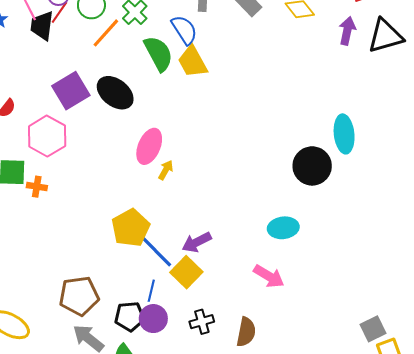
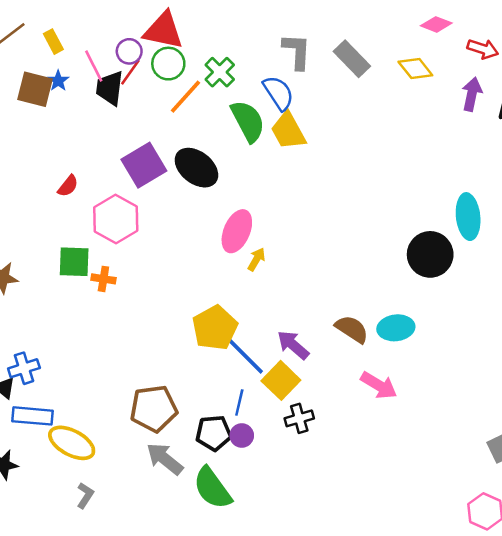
purple arrow: (197, 242) -> (293, 345), turned 68
purple circle: (153, 319) -> (242, 436), size x0.7
black cross: (202, 322) -> (299, 418), moved
brown semicircle: (246, 332) -> (352, 329), moved, turned -68

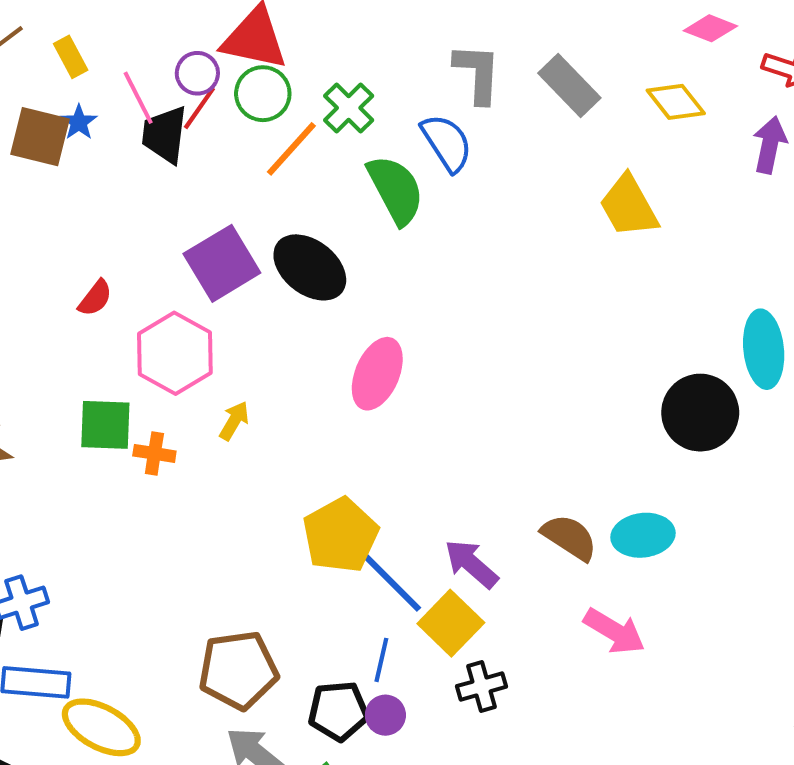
yellow trapezoid: (288, 131) -> (629, 206), moved
yellow arrow: (256, 259) -> (234, 421), moved

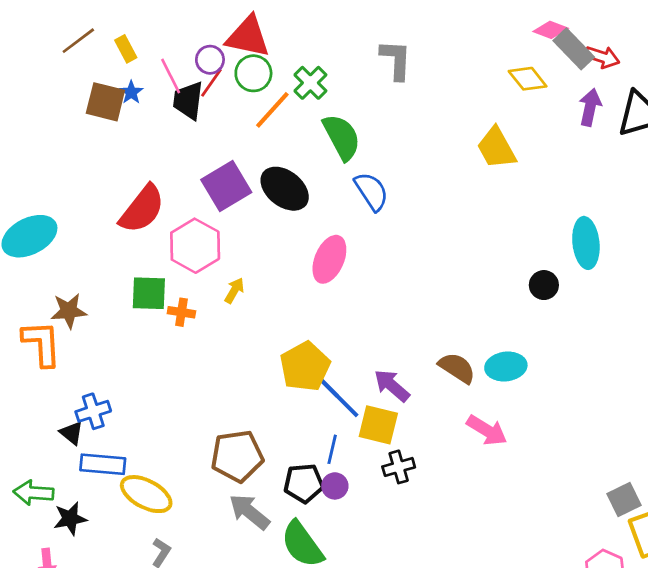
gray rectangle: (569, 86) -> (574, 49), moved
blue semicircle: (447, 143) -> (371, 191), moved
red semicircle: (95, 298) -> (142, 209), size x2.0
black circle: (700, 413) -> (544, 285), size x0.6
yellow square: (451, 623) -> (378, 425), turned -30

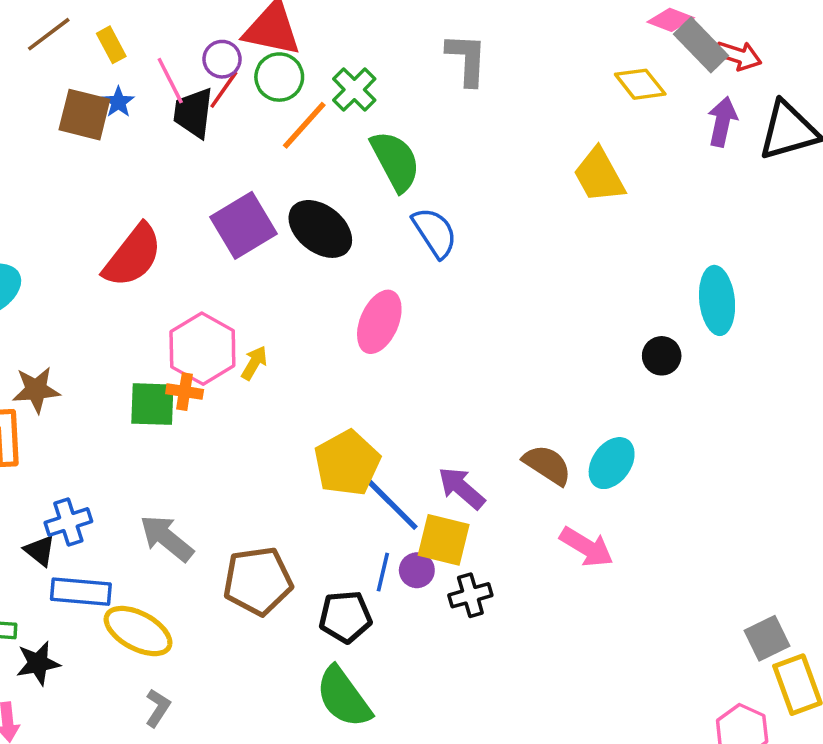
pink hexagon: (195, 246) -> (202, 349), moved
green square: (149, 293) -> (152, 404), moved
cyan ellipse: (506, 367) -> (612, 463), turned -48
purple circle: (335, 486) -> (417, 570), moved
gray arrow: (249, 512) -> (167, 538), moved

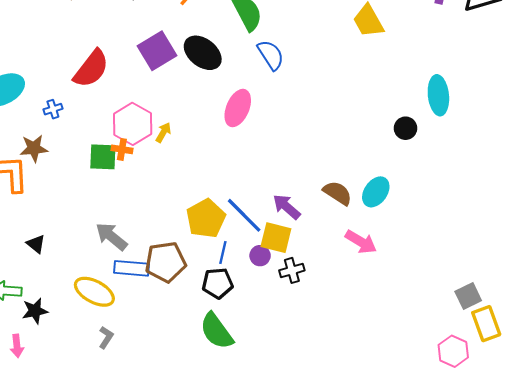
yellow pentagon: (347, 463) -> (206, 218), moved
blue cross: (68, 522) -> (53, 109), moved, size x0.7
blue line: (383, 572) -> (223, 252), moved
blue rectangle: (81, 592) -> (132, 268), moved

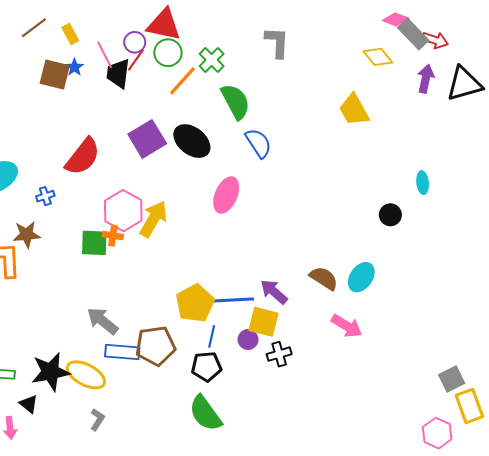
cyan ellipse: (438, 95) -> (423, 183), size x0.6
yellow arrow: (163, 132) -> (153, 219), size x1.8
blue line: (244, 215) -> (232, 300), turned -48
black triangle: (36, 244) -> (29, 404), moved
black star: (35, 311) -> (51, 372), moved, size x1.5

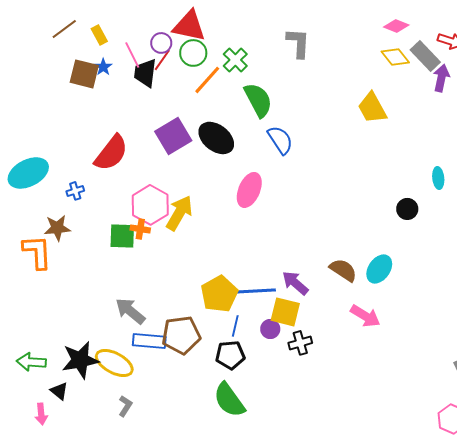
pink diamond: (396, 19) -> (396, 26), moved
gray rectangle: (413, 34) -> (425, 56), moved

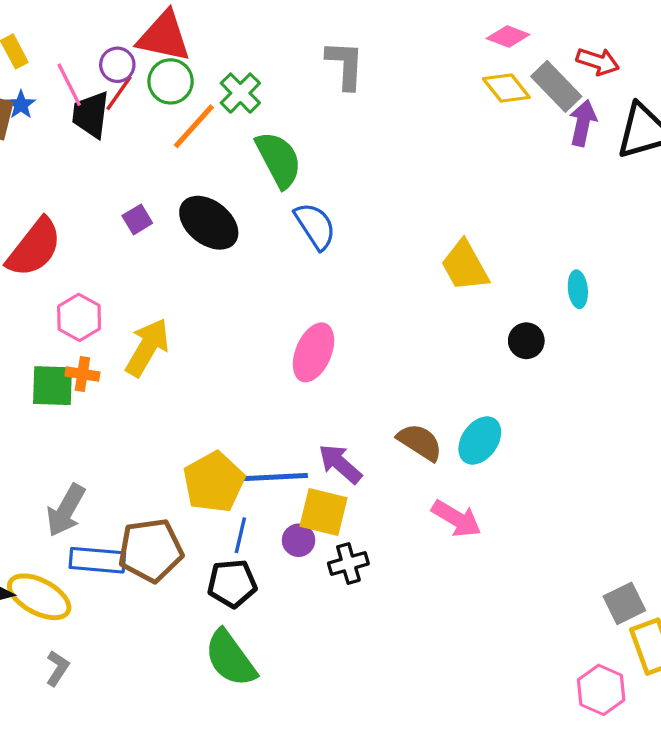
yellow trapezoid: (372, 108) -> (465, 266), moved
purple square: (173, 136) -> (137, 219), size x0.5
pink ellipse: (249, 190) -> (314, 352), moved
pink hexagon: (150, 205) -> (79, 317), moved, size x0.7
gray arrow: (130, 311) -> (66, 510), turned -100

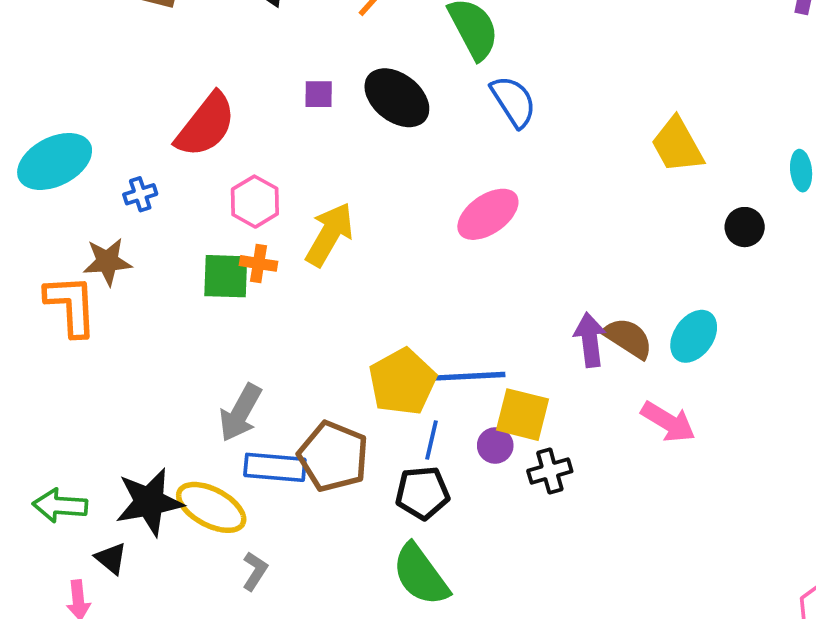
purple square: (137, 219) -> (319, 94), turned 32
pink ellipse: (314, 352) -> (488, 214), moved, turned 32
purple arrow: (340, 464) -> (590, 340), moved, turned 42
brown pentagon: (151, 550) -> (333, 456), turned 30
gray L-shape: (57, 668) -> (255, 571), moved

